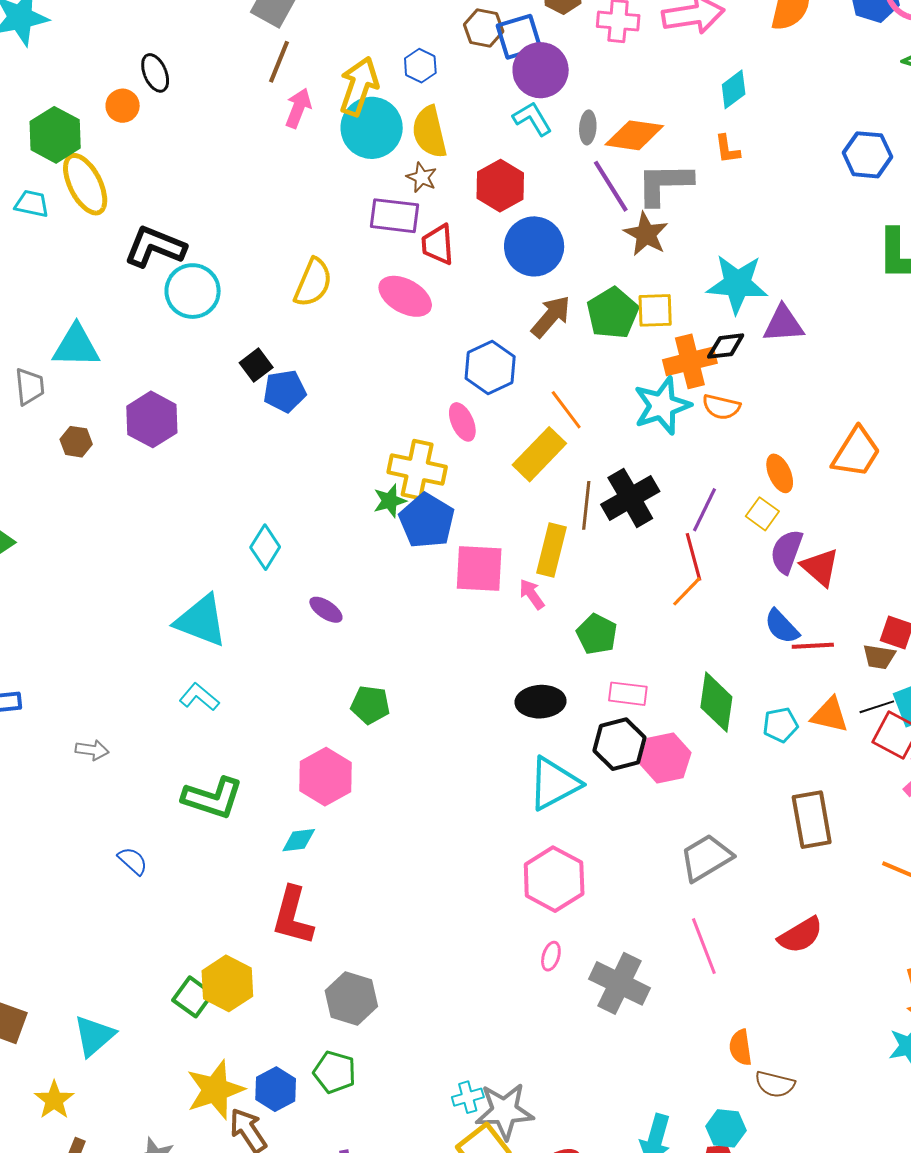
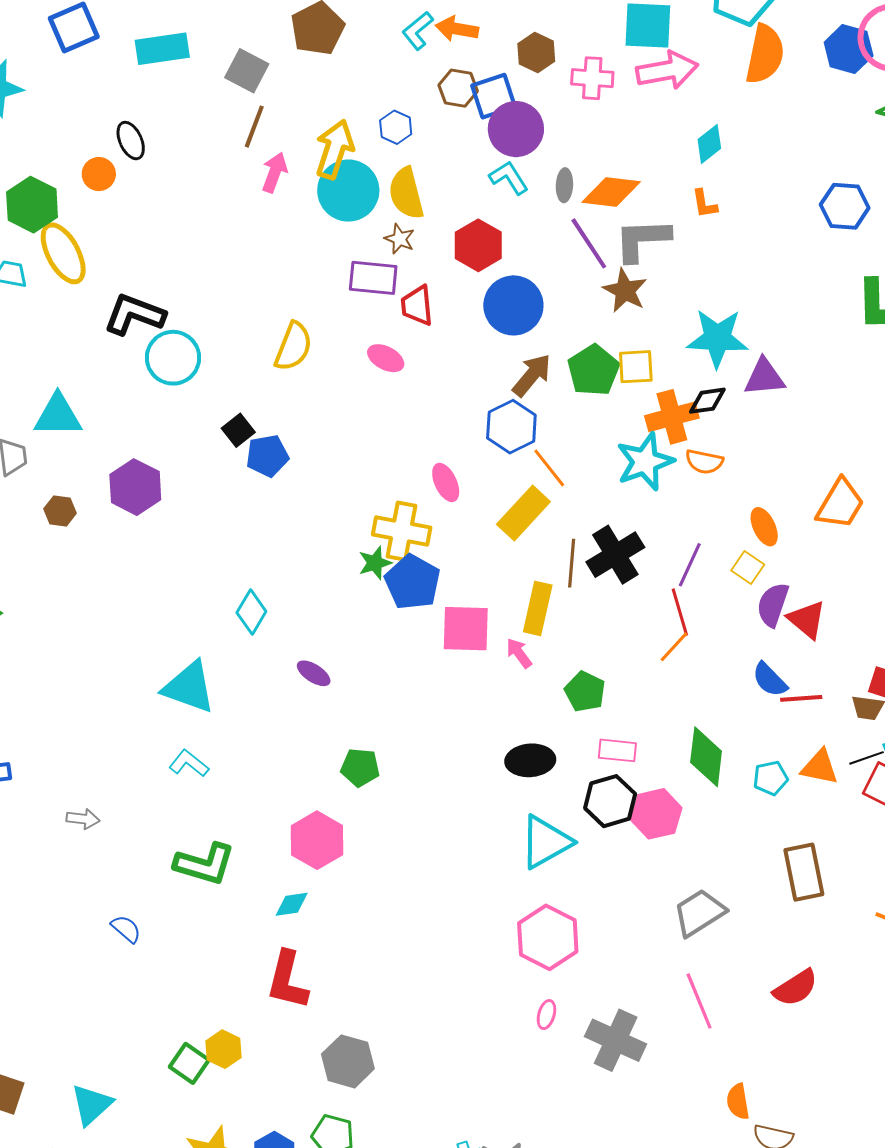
pink ellipse: (405, 296) -> (386, 358), size x0.7
blue hexagon: (490, 368) -> (511, 427), moved
yellow hexagon: (227, 983) -> (224, 1049), size x0.7

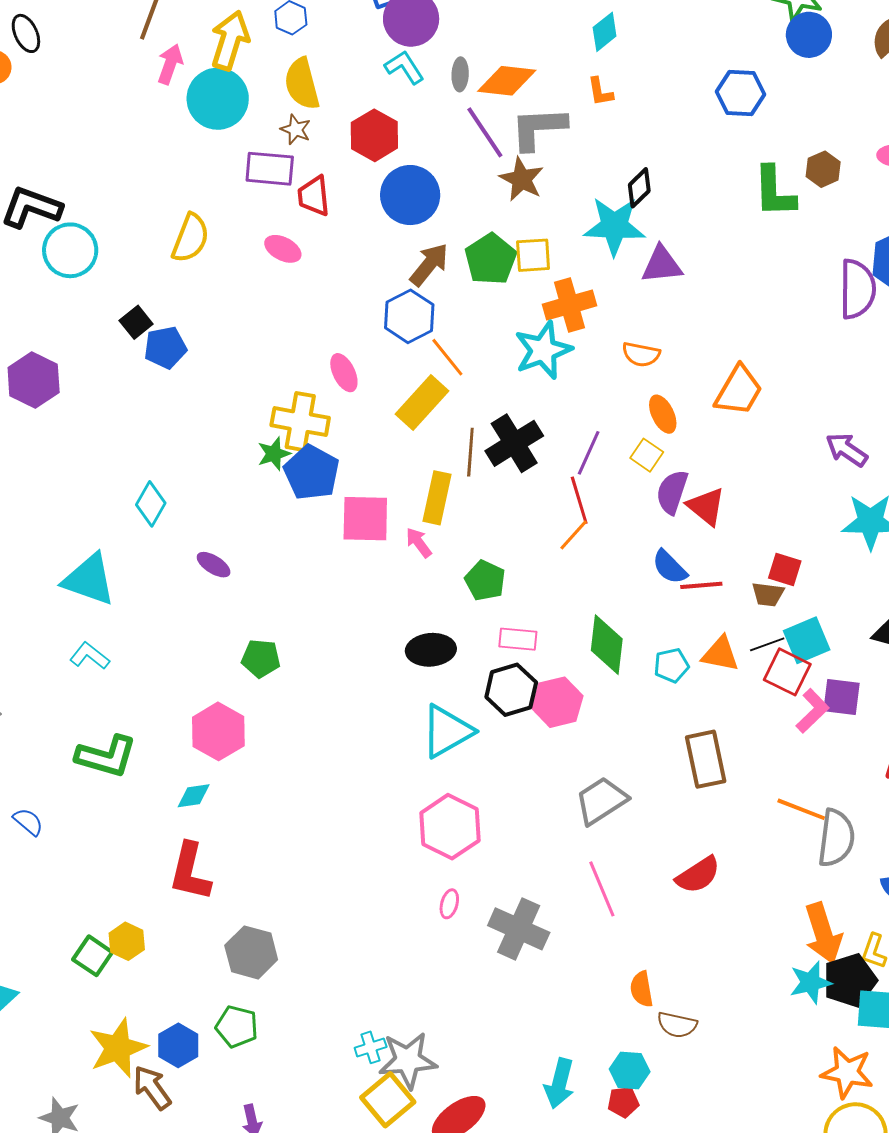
cyan circle: (348, 191) -> (218, 99), moved
black diamond: (707, 401) -> (639, 188), moved, turned -36
orange semicircle: (704, 462) -> (641, 354), moved

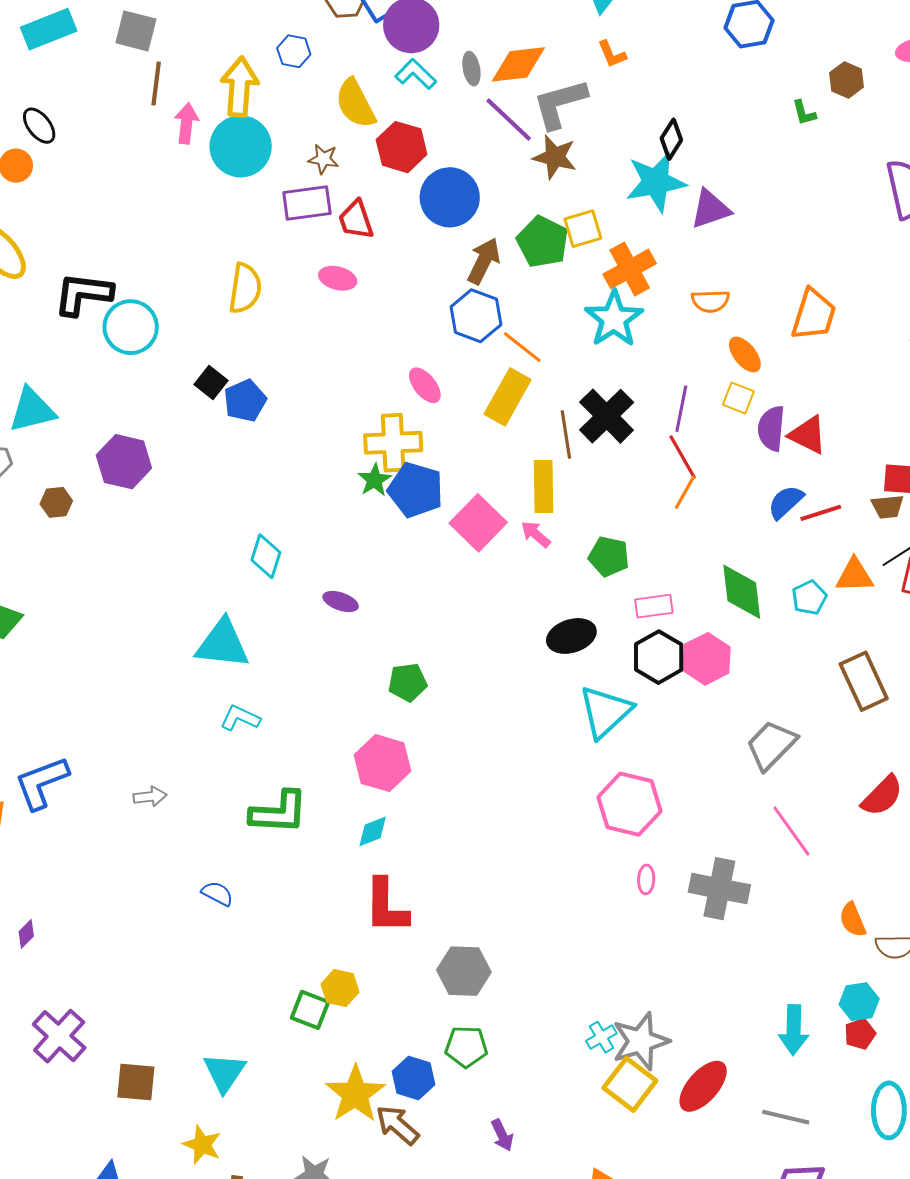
yellow semicircle: (302, 84) -> (355, 104), moved
green L-shape: (774, 192) -> (804, 113), size x0.5
pink square: (365, 519) -> (478, 523), turned -34
blue semicircle: (670, 567) -> (786, 502), turned 105

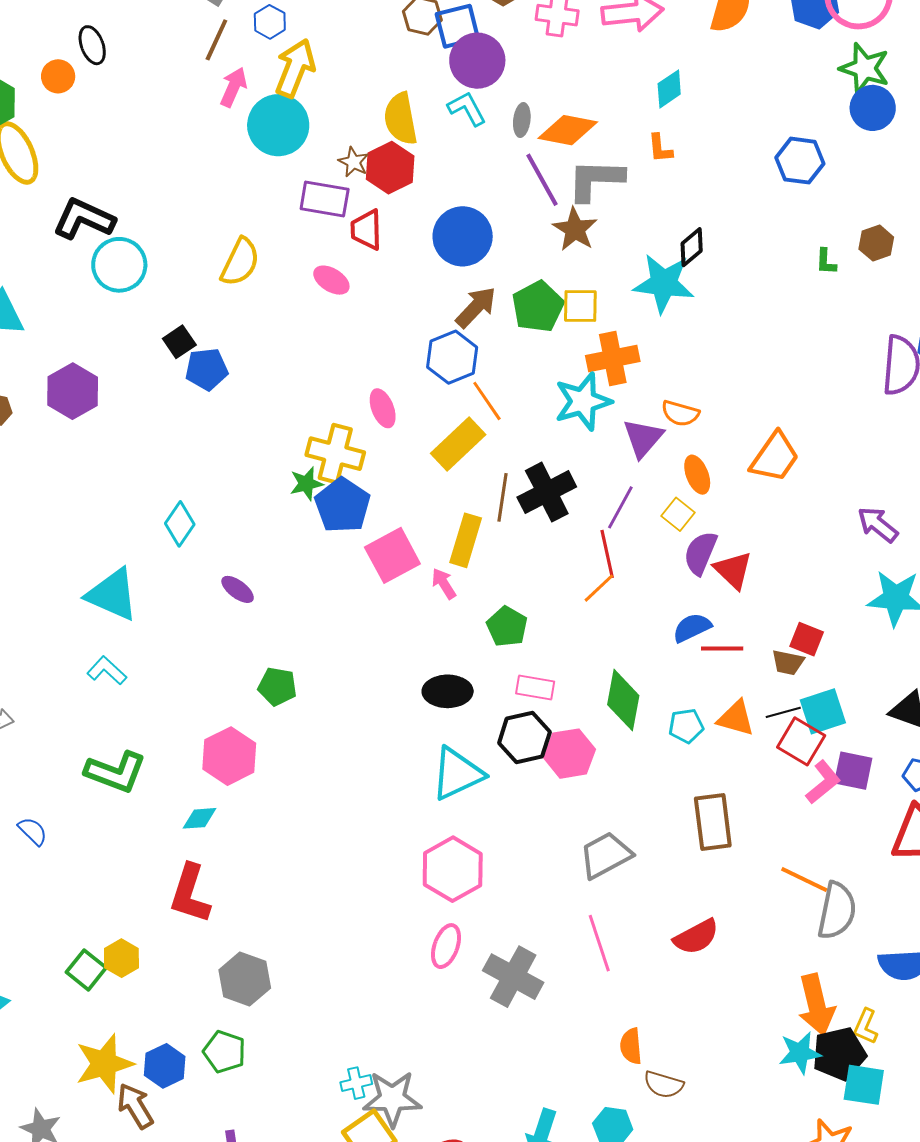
blue hexagon: (294, 51) -> (270, 22), moved
red hexagon: (402, 147) -> (390, 168), moved
purple triangle: (710, 209) -> (643, 438), moved, turned -48
pink ellipse: (646, 879) -> (446, 946), size x1.5

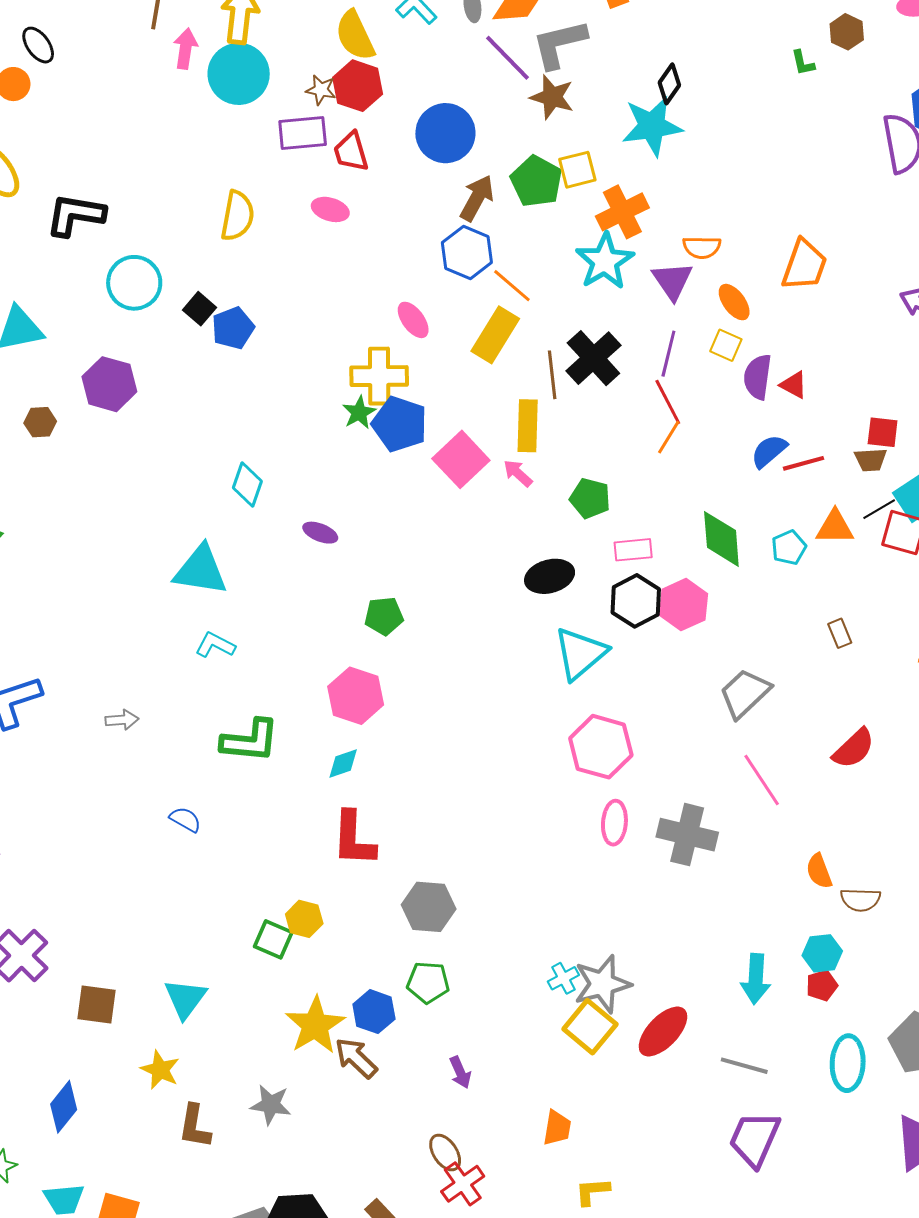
cyan circle: (119, 265) -> (134, 283), moved
red triangle: (733, 570) -> (794, 385), size x0.7
brown rectangle: (713, 822) -> (840, 633), size x0.5

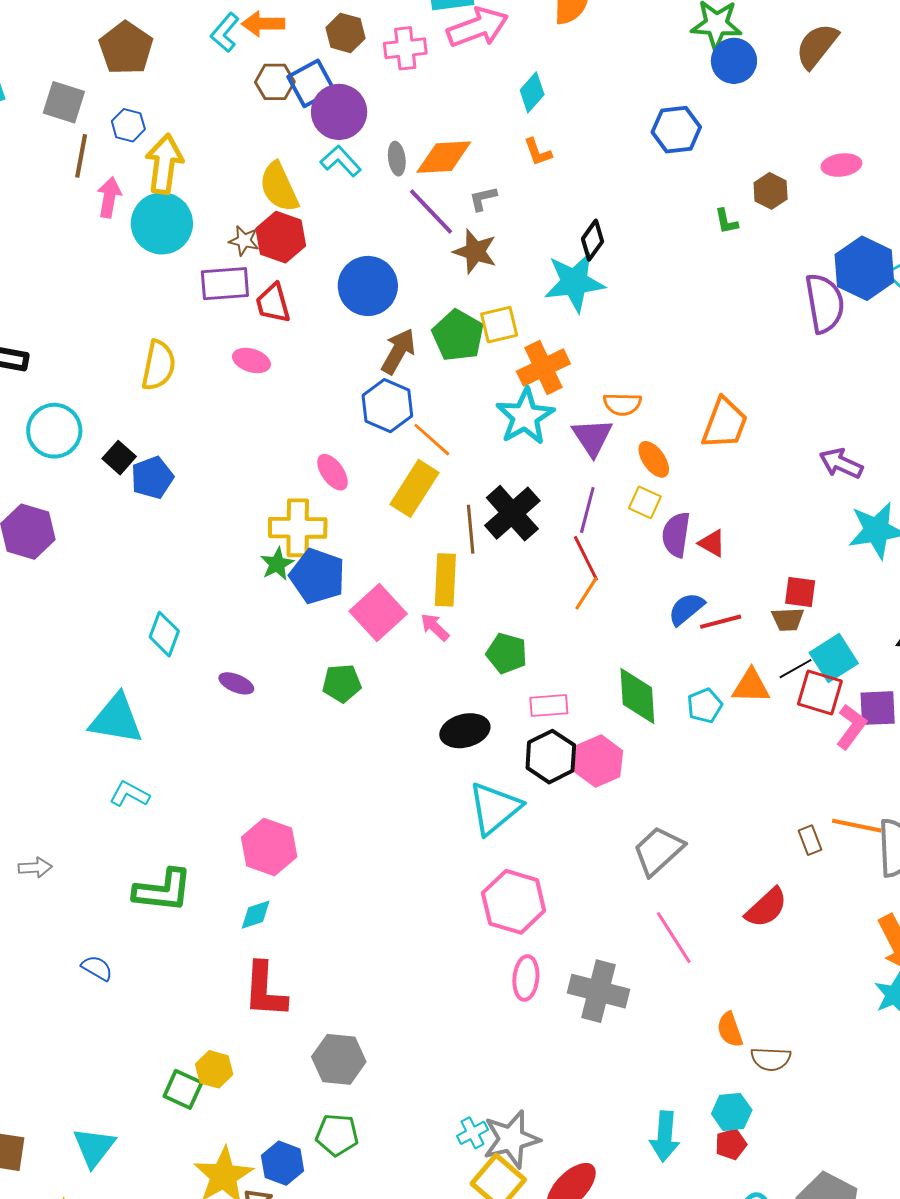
gray L-shape: (559, 44) -> (483, 199), size x0.5
green pentagon: (384, 616) -> (342, 683), moved
brown rectangle: (840, 633) -> (810, 840), moved

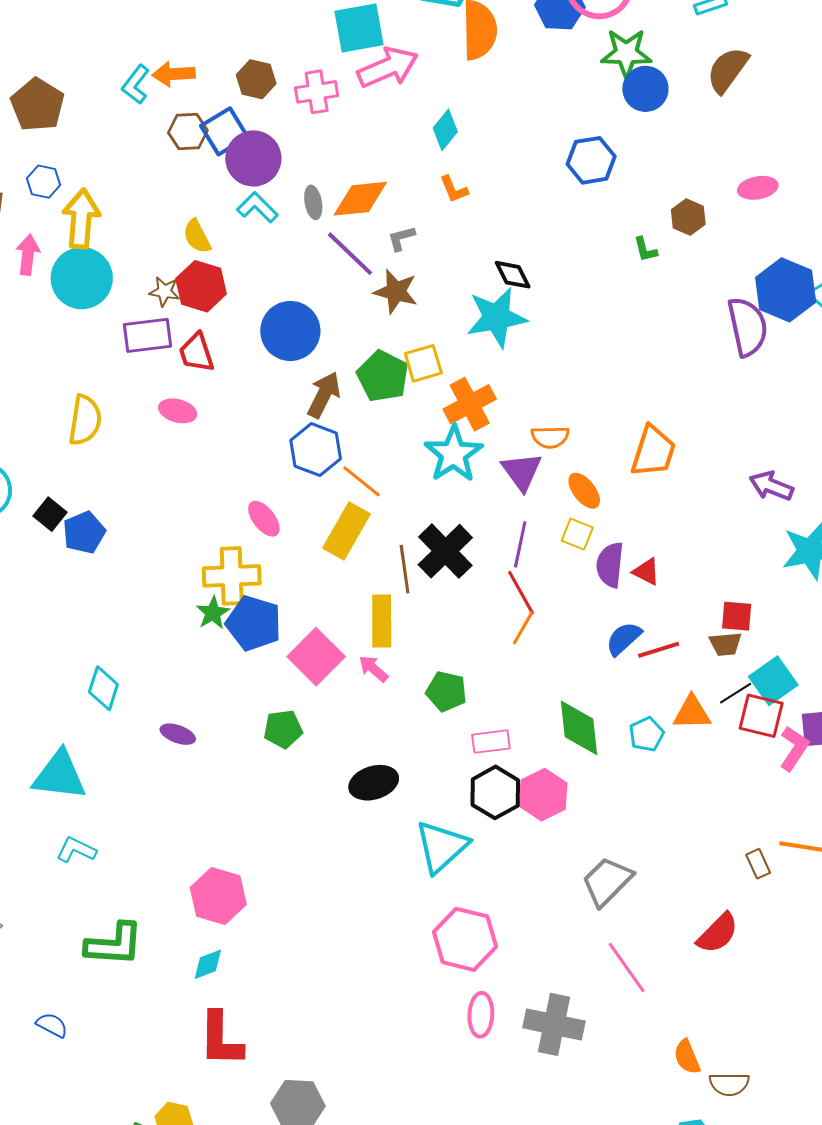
yellow semicircle: (279, 187) -> (197, 236), size x0.7
black diamond: (592, 240) -> (513, 275), turned -60
black ellipse: (465, 731) -> (374, 783), moved

